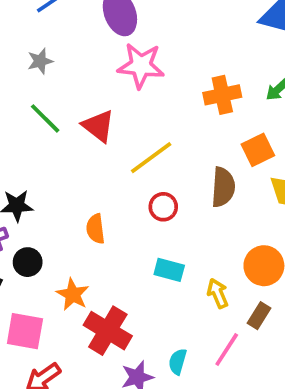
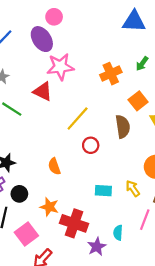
red triangle: (98, 126) -> (43, 91), moved
cyan rectangle: (169, 270) -> (103, 191), moved
pink square: (25, 331) -> (26, 234), turned -35

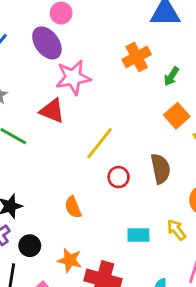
green arrow: (142, 64) -> (171, 76), moved
orange cross: (111, 74) -> (137, 57), moved
brown semicircle: (123, 127) -> (160, 169), moved

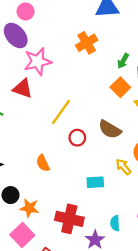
green arrow: (171, 76) -> (123, 61), moved
brown semicircle: (160, 169) -> (110, 129), turned 135
yellow arrow: (176, 230) -> (123, 167), moved
orange star: (70, 260) -> (29, 208), moved

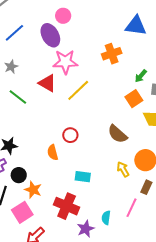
yellow line: (61, 112) -> (78, 90), moved
red circle: (77, 138) -> (70, 135), moved
cyan rectangle: (95, 182) -> (83, 177), moved

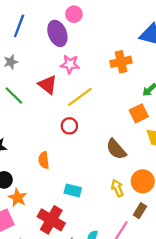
blue line: (14, 33) -> (19, 26), turned -35
pink star: (65, 62) -> (70, 64), size x0.7
red circle: (70, 135) -> (69, 126), moved

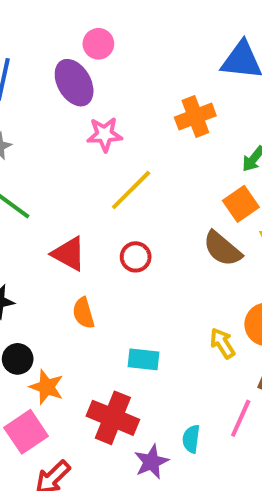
red triangle: (48, 85) -> (69, 254), moved
red circle: (69, 126) -> (136, 257), moved
brown semicircle: (116, 149) -> (222, 249), moved

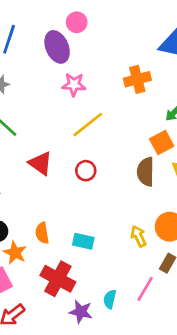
brown semicircle: (222, 249) -> (146, 172), turned 44
orange semicircle: (83, 313) -> (42, 233), moved
purple star: (151, 462) -> (81, 312), turned 30

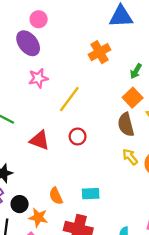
pink star: (74, 85) -> (38, 78), moved
yellow arrow: (138, 236) -> (130, 157), moved

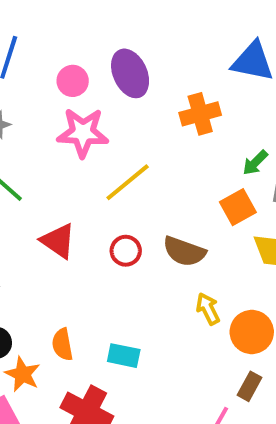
pink circle: (39, 19) -> (73, 81), moved
purple ellipse: (28, 43) -> (130, 73), moved
pink star: (38, 78) -> (83, 133), size x1.4
brown semicircle: (126, 125) -> (184, 251), moved, turned -70

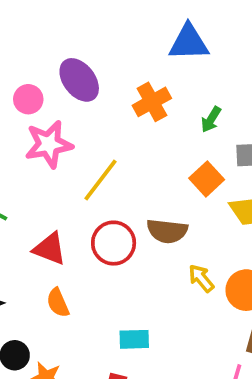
green arrow: (255, 163) -> (211, 120), moved
red circle: (126, 251) -> (114, 243), size x1.5
orange semicircle: (62, 344) -> (58, 303), moved

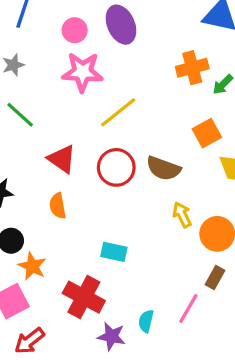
orange cross: (152, 102) -> (192, 68), moved

